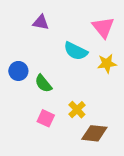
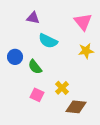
cyan semicircle: (76, 51) -> (48, 41), moved

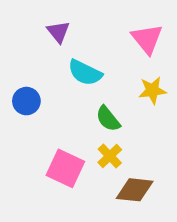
purple triangle: (33, 18) -> (58, 32), turned 40
green semicircle: (35, 67) -> (108, 119), moved
pink square: (37, 95) -> (65, 168), size x1.5

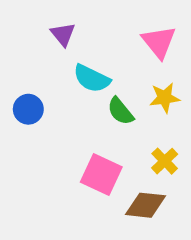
green semicircle: (108, 119) -> (120, 111), moved
yellow cross: (110, 156) -> (165, 161), moved
pink square: (65, 168) -> (101, 174), moved

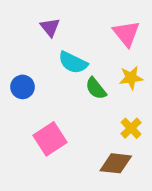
pink square: (101, 174) -> (50, 139), moved, turned 32

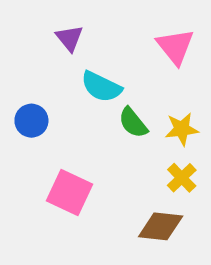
yellow star: (131, 78) -> (182, 129), moved
pink square: (50, 139) -> (70, 193), turned -32

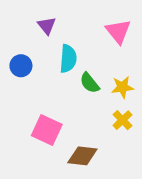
cyan semicircle: (101, 87) -> (68, 59), turned -112
blue circle: (31, 121) -> (21, 66), moved
brown diamond: (161, 226) -> (82, 156), moved

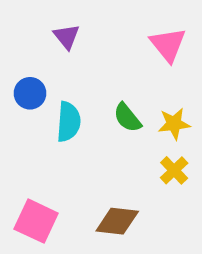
cyan semicircle: (68, 59) -> (69, 122), moved
pink square: (47, 130) -> (36, 221), moved

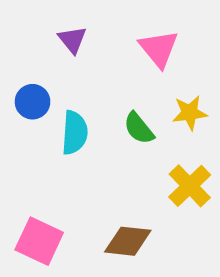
pink triangle: (168, 45) -> (159, 49), moved
yellow star: (174, 124) -> (190, 113), moved
yellow cross: (174, 170) -> (190, 186), size x1.4

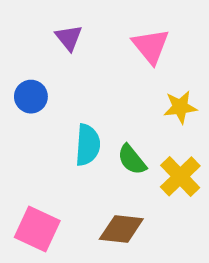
green semicircle: (139, 128) -> (132, 160), moved
cyan semicircle: (75, 133) -> (88, 145), moved

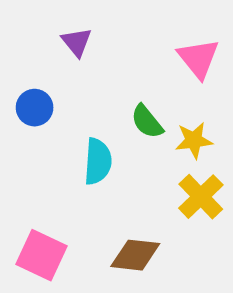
pink triangle: (151, 46) -> (198, 58), moved
yellow star: (180, 107) -> (194, 140), moved
green semicircle: (132, 160) -> (147, 122), moved

